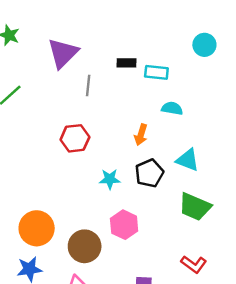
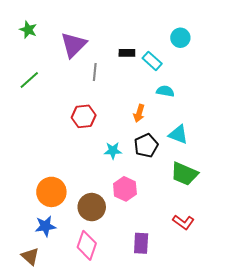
cyan circle: (204, 45) -> (180, 38), moved
cyan rectangle: (156, 72) -> (152, 61), turned 36

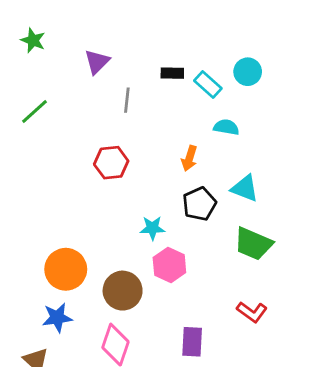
cyan circle: (180, 38) -> (248, 72), moved
purple triangle: (74, 45) -> (97, 62), size x0.7
cyan star: (113, 151) -> (152, 228), moved

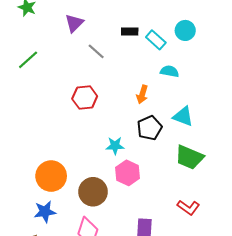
gray line: (127, 100) -> (96, 51), turned -54

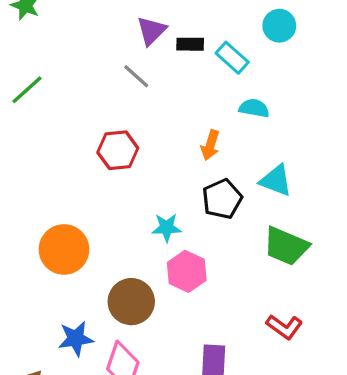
purple triangle: (74, 23) -> (151, 31), moved
cyan circle: (185, 30) -> (279, 26), moved
orange circle: (51, 176) -> (64, 249), moved
blue star: (45, 212) -> (76, 339), moved

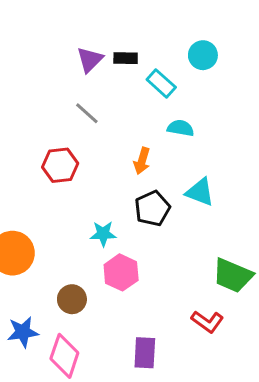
black rectangle: (190, 44) -> (126, 58), moved
gray line: (136, 76) -> (87, 113), moved
green trapezoid: (286, 246) -> (233, 275), moved
brown circle: (131, 302) -> (72, 299), size x0.7

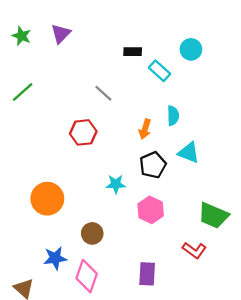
purple triangle: (90, 60) -> (61, 34), moved
cyan semicircle: (181, 128) -> (173, 116), moved, turned 78
pink hexagon: (121, 272) -> (151, 210), moved

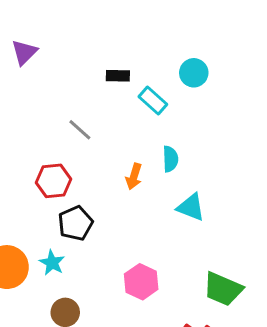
black pentagon: (153, 165) -> (75, 223), moved
cyan star: (116, 184) -> (52, 263), moved, turned 30

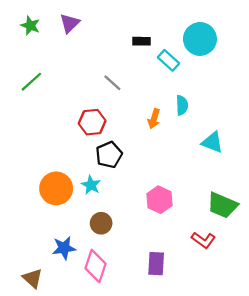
cyan circle: (194, 73) -> (200, 39), size x1.5
cyan triangle: (191, 207) -> (212, 142), moved

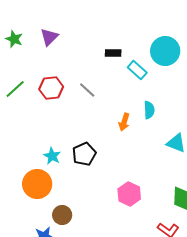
red hexagon: (92, 122) -> (51, 88), moved
cyan star: (91, 185) -> (52, 156), moved
brown circle: (101, 223) -> (62, 215), moved

